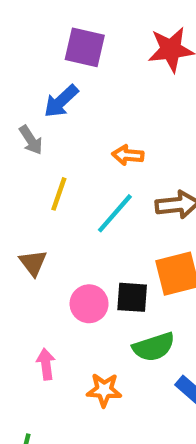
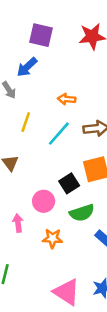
black square: (132, 297) -> (69, 183), turned -36
pink circle: (89, 304) -> (44, 201), moved

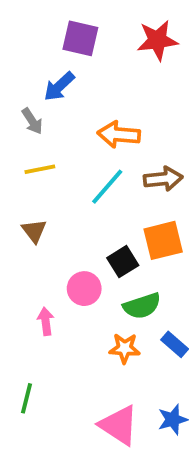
orange arrow: (67, 99) -> (119, 135), size x1.5
yellow line: (26, 122) -> (40, 169), moved, turned 60
orange star: (52, 238) -> (125, 348), moved

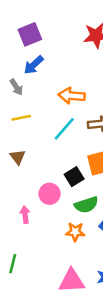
purple square: (80, 38) -> (30, 34), moved, turned -35
pink triangle: (119, 425) -> (72, 281), turned -36

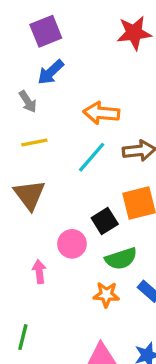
brown triangle: (18, 157) -> (29, 195), size x1.5

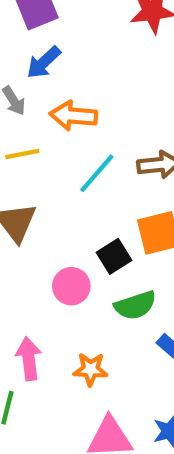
orange arrow: (101, 113) -> (73, 116), moved
pink arrow: (39, 272) -> (29, 359), moved, size x1.4
orange star: (106, 295) -> (91, 369), moved

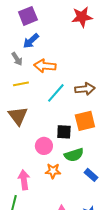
black square: (114, 256) -> (64, 132), turned 35
orange star: (91, 369) -> (53, 171), moved

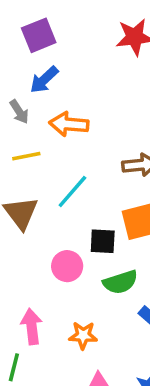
cyan line: (56, 93) -> (72, 192), moved
orange star: (53, 171) -> (83, 335), moved

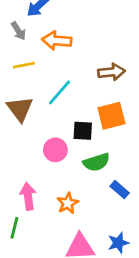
orange star: (83, 335) -> (68, 203), turned -30

